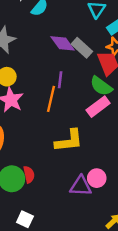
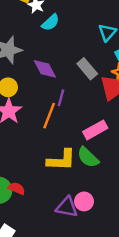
purple diamond: (63, 43) -> (45, 69), moved
green semicircle: (101, 86) -> (88, 157), moved
red semicircle: (29, 175) -> (17, 188), turned -63

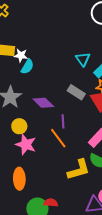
cyan semicircle: (50, 22) -> (27, 67), moved
orange line: (49, 116) -> (58, 138), turned -40

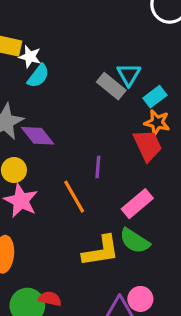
gray rectangle: (76, 92) -> (111, 86), moved
purple diamond: (43, 103) -> (38, 136), moved
purple line: (63, 121) -> (98, 167), moved

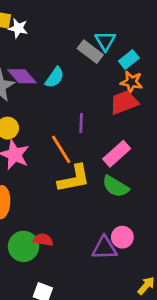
cyan semicircle: (38, 76) -> (55, 77), moved
purple diamond: (38, 136) -> (22, 76), moved
red trapezoid: (148, 145) -> (124, 102), turned -84
yellow L-shape: (101, 251) -> (74, 179), moved

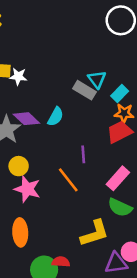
yellow L-shape: (74, 179) -> (95, 233), moved

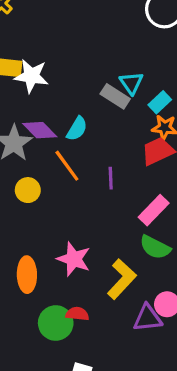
white star: (18, 76) -> (31, 76), size x1.5
orange line: (68, 180) -> (67, 166), moved
pink star: (27, 189) -> (74, 259), moved
yellow L-shape: (95, 233) -> (122, 279), turned -32

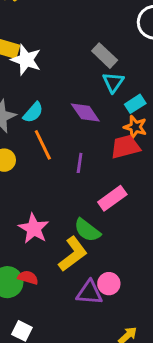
gray rectangle: (115, 96) -> (105, 56), moved
cyan semicircle: (77, 129) -> (33, 112), moved
purple diamond: (40, 130) -> (85, 113), moved
green semicircle: (155, 247) -> (87, 230), moved

